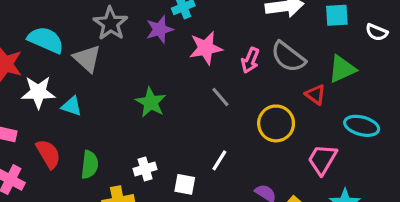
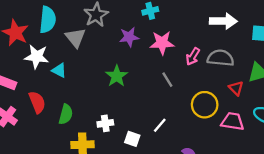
purple star: (160, 29) -> (129, 37), moved
cyan semicircle: (46, 40) -> (48, 20), turned 64
gray semicircle: (288, 57) -> (221, 58), turned 140
pink trapezoid: (322, 159) -> (233, 121), moved, turned 60

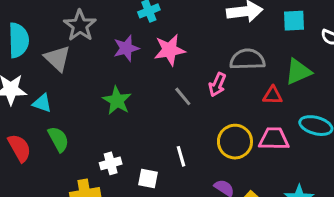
pink arrow: (193, 56) -> (217, 85), moved
red triangle: (236, 88) -> (273, 95), turned -35
yellow circle: (205, 105) -> (235, 142), moved
green semicircle: (66, 114) -> (58, 139), moved, turned -36
white line: (160, 125) -> (181, 156), turned -49

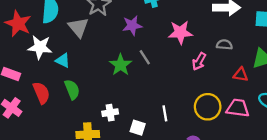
pink star: (170, 50) -> (180, 32), moved
gray semicircle: (247, 59) -> (224, 45), size x0.6
gray line: (183, 96) -> (145, 57), moved

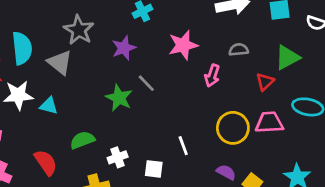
red triangle: (241, 75) -> (265, 82), turned -42
green semicircle: (72, 89) -> (82, 140), moved, turned -78
red semicircle: (41, 93) -> (46, 163), moved

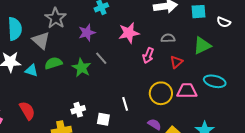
red triangle: (265, 82) -> (176, 62), moved
green semicircle: (82, 140) -> (53, 63), moved

